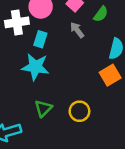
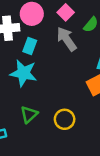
gray arrow: (77, 30) -> (67, 39), size x1.5

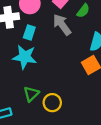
yellow circle: (65, 119) -> (52, 103), moved

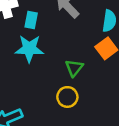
green triangle: (31, 94) -> (74, 68), moved

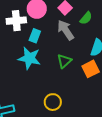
green triangle: (74, 68) -> (64, 61), moved

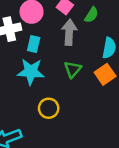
gray arrow: (66, 30) -> (69, 32), turned 45
yellow circle: (53, 102) -> (49, 108), moved

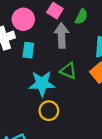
green triangle: (73, 69) -> (68, 71), turned -42
cyan star: (31, 72) -> (42, 83), moved

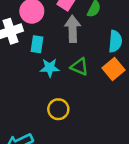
cyan star: (42, 83) -> (50, 68), moved, size x0.7

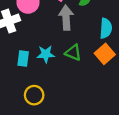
cyan rectangle: (37, 44) -> (23, 58), moved
yellow circle: (58, 109) -> (34, 95), moved

